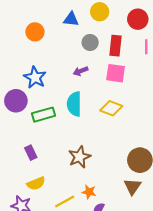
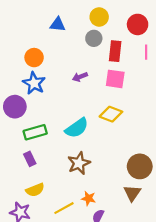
blue triangle: (71, 19) -> (58, 24), moved
orange circle: (35, 32) -> (34, 58), moved
gray circle: (90, 42) -> (94, 38), moved
cyan semicircle: (74, 104) -> (77, 128), moved, turned -125
green rectangle: (43, 115) -> (35, 132), moved

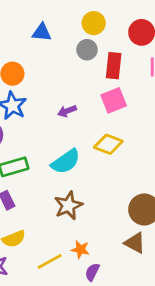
purple arrow: (80, 77) -> (67, 111), moved
pink square: (115, 79) -> (114, 100), turned -30
brown triangle: (132, 193) -> (135, 243), turned -36

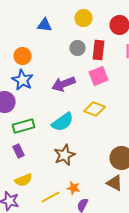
gray circle: (87, 50) -> (78, 48), moved
purple arrow: (67, 111) -> (64, 84), size x1.6

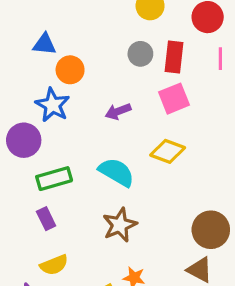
blue triangle: (45, 25) -> (44, 44), moved
orange circle: (23, 56) -> (70, 70), moved
purple arrow: (64, 84) -> (118, 111), size x0.7
cyan semicircle: (63, 122) -> (116, 172), turned -115

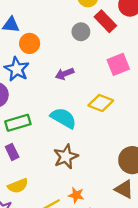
red rectangle: (174, 57) -> (105, 21), moved, turned -50
pink square: (174, 99) -> (118, 64), moved

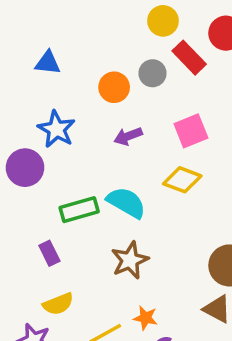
orange circle: (30, 43) -> (114, 87), moved
pink square: (118, 64) -> (191, 131), moved
green rectangle: (18, 123) -> (79, 210), moved

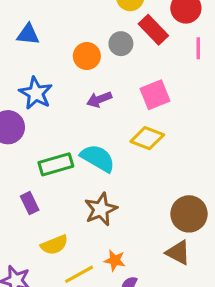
yellow semicircle: (58, 304) -> (54, 245), moved

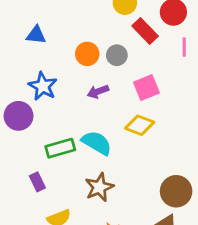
gray circle: (121, 44) -> (117, 55), moved

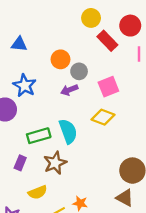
gray circle: (117, 55) -> (79, 71), moved
cyan semicircle: (97, 143) -> (68, 131), turned 40
purple rectangle: (37, 182) -> (20, 163), turned 48
brown star: (99, 187) -> (55, 163), moved

